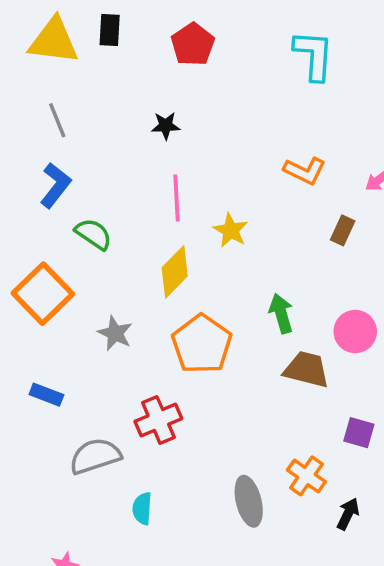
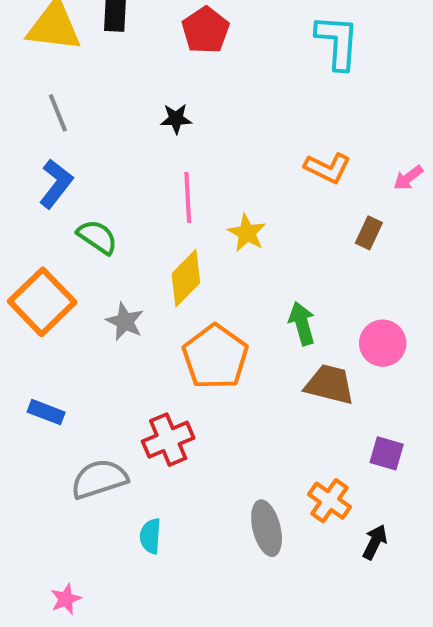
gray star: (115, 333) -> (125, 321), moved

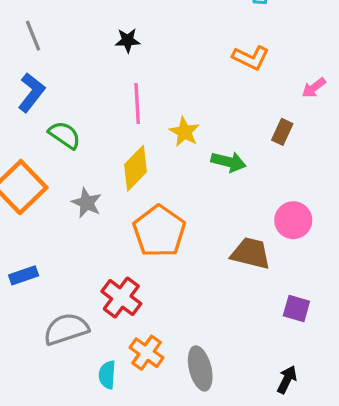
orange L-shape: (328, 168) -> (251, 58), moved
green arrow: (302, 323) -> (229, 162), moved, turned 120
blue rectangle: (46, 412) -> (24, 275), turned -40
red cross: (168, 440) -> (121, 297), turned -30
orange cross: (330, 501) -> (147, 353), moved

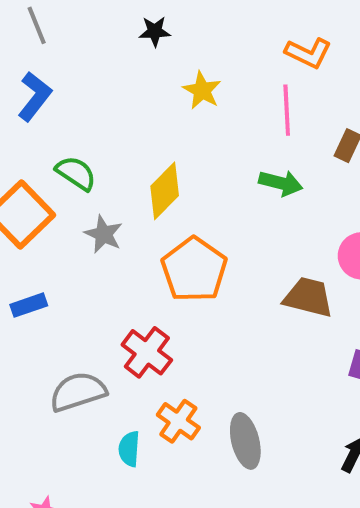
pink line: (137, 103) -> (287, 110), moved
yellow star: (184, 132) -> (202, 90), moved
green semicircle: (65, 135) -> (76, 173), moved
blue rectangle: (24, 275) -> (29, 305), moved

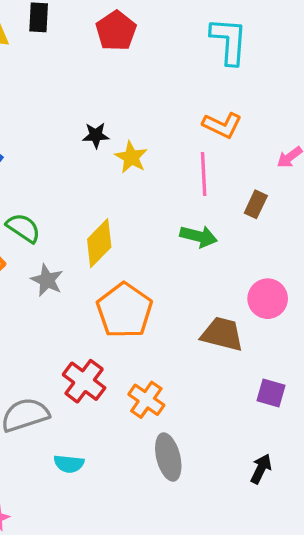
black star: (155, 31) -> (96, 135), moved
orange cross: (178, 421) -> (146, 400), moved
cyan semicircle: (129, 449) -> (69, 464), turned -88

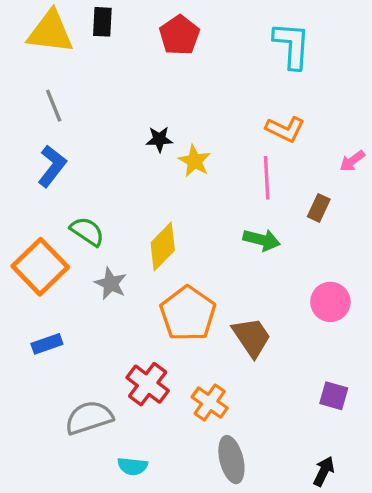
brown trapezoid: (222, 334) -> (252, 337), moved, turned 42

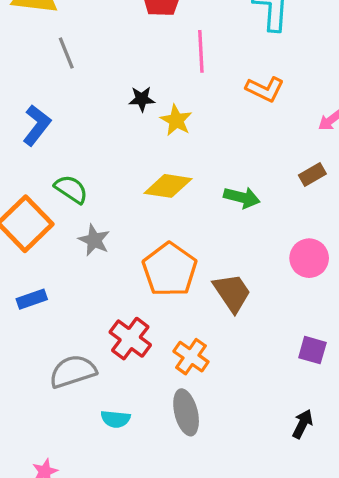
gray line: (54, 106) -> (66, 53), moved
pink line: (267, 178) -> (201, 51), moved
brown rectangle: (319, 208) -> (312, 174), moved, turned 35
yellow diamond: (163, 247) -> (168, 186), moved, turned 54
gray ellipse: (231, 460) -> (186, 412), moved

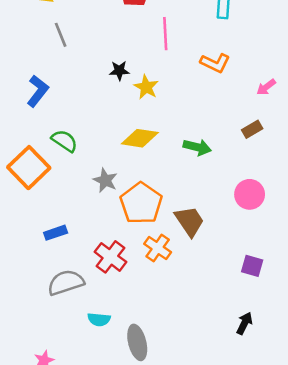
gray star: (94, 240) -> (105, 180), moved
blue rectangle: (32, 299) -> (56, 233), moved
orange cross: (191, 357) -> (158, 248), moved
gray ellipse: (186, 412) -> (137, 342), moved

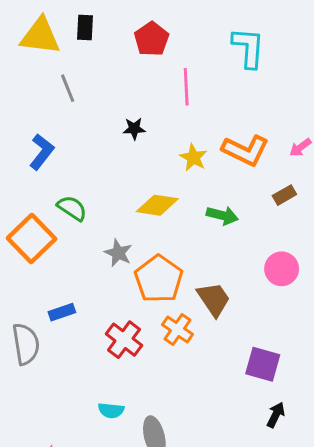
orange L-shape: (215, 63) -> (245, 150), moved, size x1.4
yellow star: (146, 87) -> (193, 158), moved
purple square: (252, 266) -> (263, 364), moved, size x1.4
gray semicircle: (66, 282) -> (26, 344), moved, turned 99

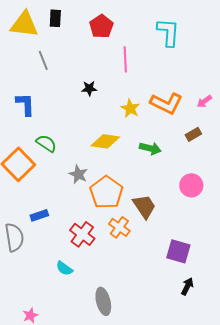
blue L-shape: (42, 152) -> (25, 104), turned -40
cyan semicircle: (111, 410) -> (64, 268), moved, turned 30

